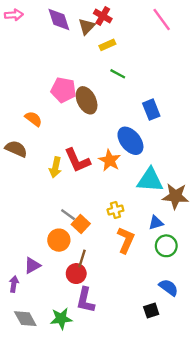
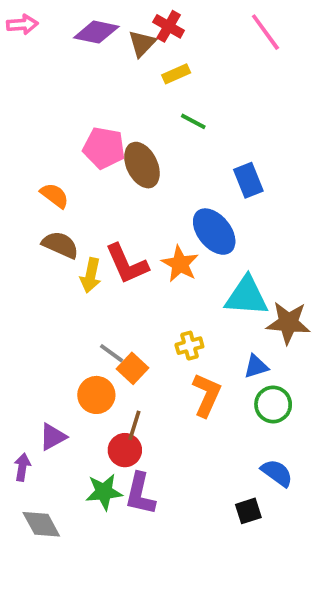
purple diamond: (59, 20) -> (96, 32), turned -60
brown semicircle: (16, 149) -> (60, 245), moved
green star: (61, 319) -> (104, 492), moved

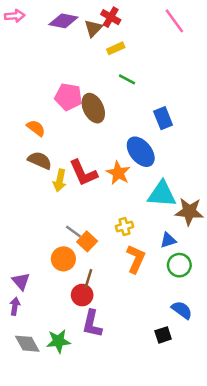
purple triangle: (53, 437) -> (21, 281), moved, turned -42
green star: (104, 492) -> (58, 341), moved

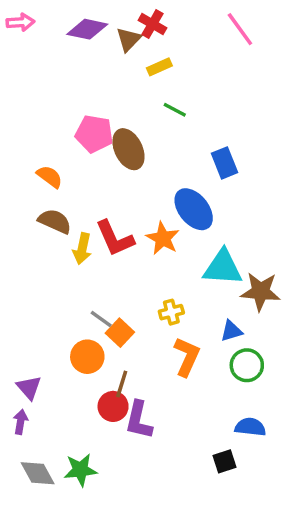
blue semicircle: (182, 310) -> (250, 427), turned -30
purple L-shape: (92, 324) -> (139, 420), moved

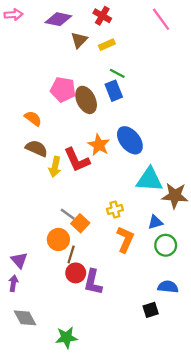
brown triangle: (128, 39) -> (79, 40), moved
blue rectangle: (225, 163) -> (114, 91), moved
orange star: (163, 238) -> (99, 145), moved
brown line: (122, 384) -> (71, 254), moved
green star: (80, 470) -> (66, 338), moved

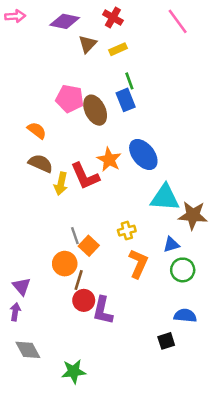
green line: (117, 73) -> (129, 81), turned 42
gray line: (68, 214) -> (75, 236), turned 35

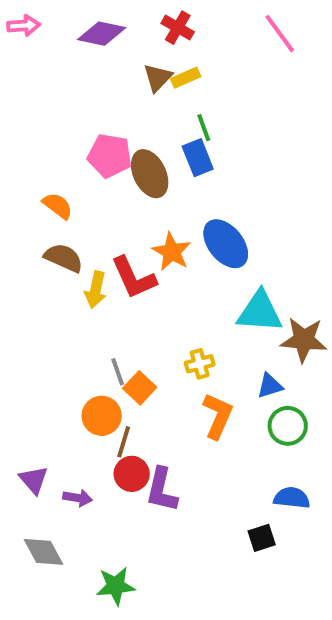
brown triangle: (88, 44) -> (158, 78), moved
purple triangle: (22, 286) -> (34, 480), moved
purple arrow: (15, 312) -> (78, 498), moved, turned 90

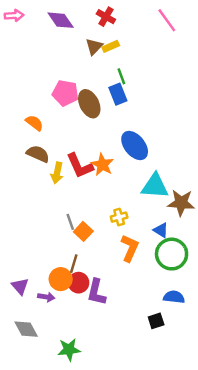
purple diamond: (102, 34) -> (61, 20), turned 44
orange star: (172, 252) -> (102, 165), moved
blue triangle: (270, 386) -> (161, 230), turned 49
orange circle: (102, 416) -> (61, 279), moved
green circle: (288, 426) -> (172, 254), size x1.4

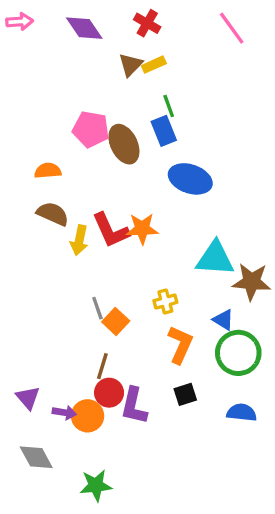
orange semicircle: (34, 123) -> (48, 171), turned -42
blue ellipse: (135, 145) -> (190, 179), moved, turned -32
orange star: (102, 165) -> (142, 229), turned -30
orange circle: (61, 279) -> (88, 416), moved
black square: (156, 321) -> (185, 394), moved

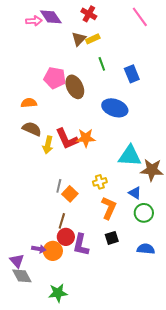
pink arrow: (20, 22) -> (34, 21), moved
blue rectangle: (164, 131) -> (132, 74), moved
gray line: (97, 308) -> (59, 186), turned 32
green circle: (238, 353) -> (144, 213), size x0.7
purple triangle: (28, 398) -> (17, 261), moved

